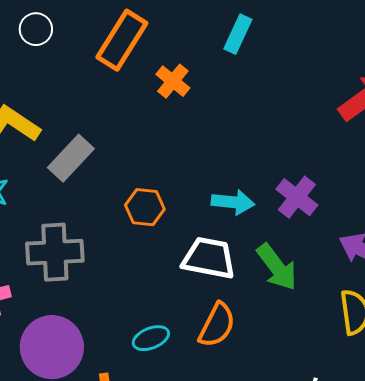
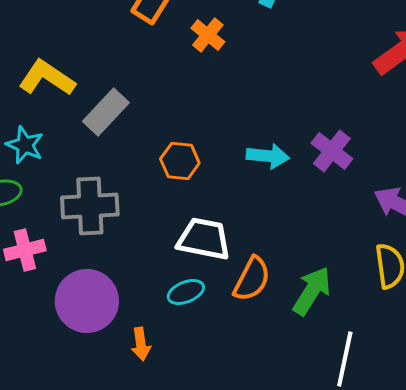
white trapezoid: (209, 258) -> (204, 239), moved
green arrow: (277, 267) -> (312, 291), moved, turned -111

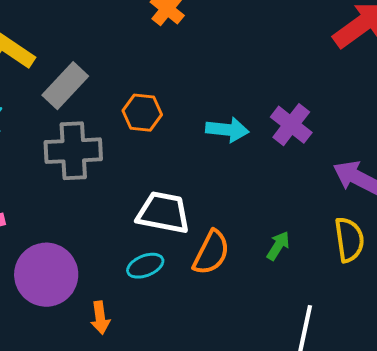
orange hexagon: (180, 161) -> (142, 113), moved
gray cross: (90, 206) -> (73, 151), moved
green arrow: (312, 291) -> (278, 246), moved, size x0.6

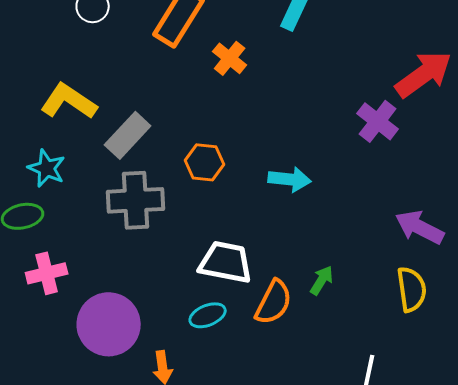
purple cross: (291, 125) -> (378, 121), moved
green arrow: (278, 246) -> (322, 280), moved

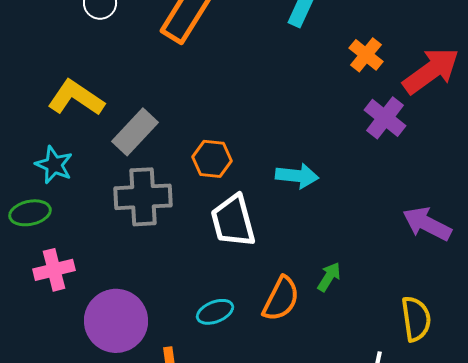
orange cross: (230, 58) -> (366, 55), moved
white trapezoid: (226, 262) -> (233, 221), moved, turned -116
yellow semicircle: (412, 289) -> (416, 319), moved

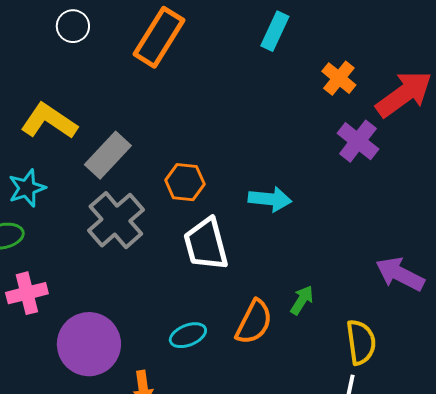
cyan star: (54, 165) -> (27, 188), turned 30
gray cross: (143, 197) -> (116, 220), turned -38
purple arrow: (427, 224) -> (400, 274), moved
yellow semicircle: (416, 319) -> (361, 342), moved

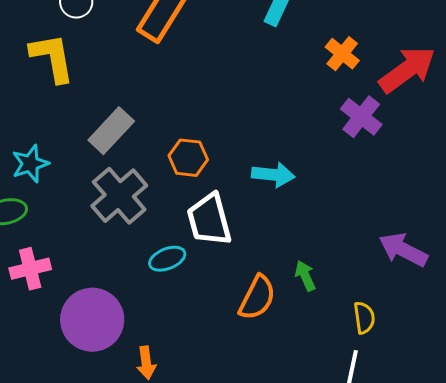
yellow L-shape: (49, 121) -> (52, 58), moved, turned 46
green arrow: (302, 300) -> (305, 276), turned -56
cyan ellipse: (188, 335) -> (167, 259), moved
yellow semicircle: (361, 342) -> (364, 318), size x0.7

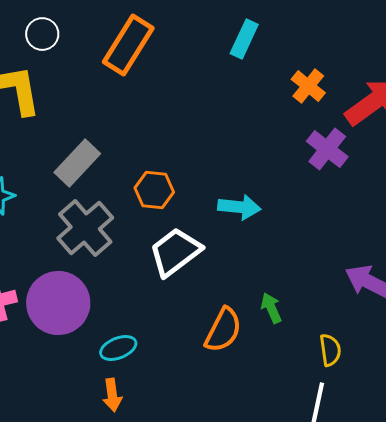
white trapezoid: (209, 220) -> (175, 252), turned 68
cyan ellipse: (167, 259) -> (118, 348), moved
purple circle: (92, 320) -> (58, 303), moved

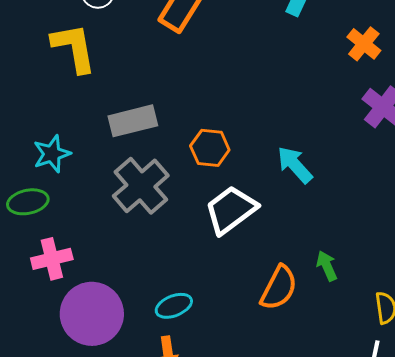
gray rectangle: (77, 163) -> (133, 121), turned 33
cyan arrow: (239, 207) -> (295, 165), turned -138
purple circle: (58, 303) -> (92, 314), moved

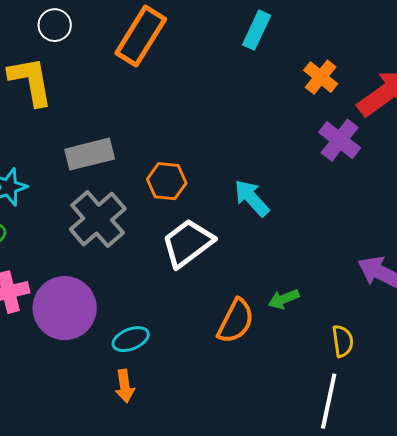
green arrow: (327, 266) -> (284, 299), turned -88
purple circle: (92, 314) -> (65, 308), moved

